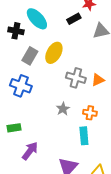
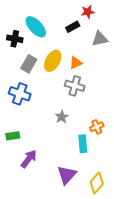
orange triangle: (98, 80) -> (76, 63), moved
orange cross: (90, 113) -> (97, 127), moved, turned -32

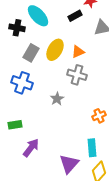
gray star: (62, 117) -> (57, 99), moved
cyan rectangle: (83, 144) -> (92, 148), moved

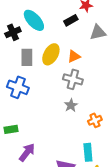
black cross: (17, 28) -> (13, 32), turned -35
gray rectangle: (31, 53) -> (27, 57), turned -30
gray star: (57, 99) -> (71, 105), moved

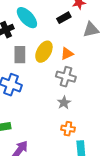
orange cross: (95, 120) -> (68, 129), moved, turned 32

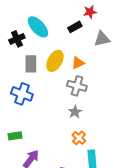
orange cross: (68, 129) -> (79, 138), turned 32

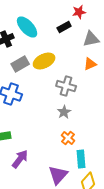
yellow ellipse: (55, 61) -> (44, 61), turned 35
orange triangle: (78, 63) -> (90, 64), moved
gray rectangle: (31, 64) -> (20, 64), turned 60

